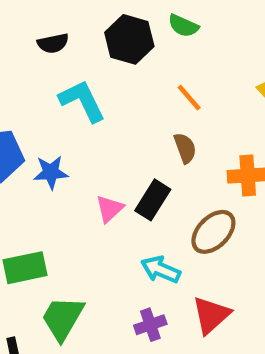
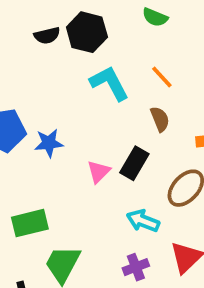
black hexagon: (129, 39) -> (87, 32), moved
cyan L-shape: (82, 101) -> (109, 83), moved

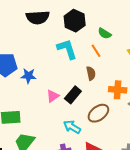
green semicircle: (155, 17) -> (105, 33), moved
black hexagon: (87, 32) -> (75, 21), moved
black semicircle: (47, 35) -> (38, 17), size x1.6

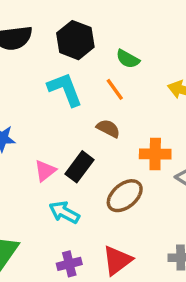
brown semicircle: (91, 73) -> (108, 128), turned -48
cyan arrow: (72, 127) -> (64, 212), moved

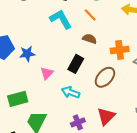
pink triangle: (45, 171) -> (47, 73), moved

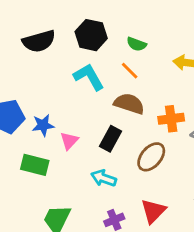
brown semicircle: (90, 39) -> (129, 104), size x1.5
pink triangle: (47, 73) -> (69, 141), moved
green rectangle: (18, 99) -> (35, 165), moved, turned 30

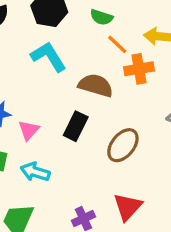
orange line: (130, 71) -> (117, 44), moved
orange cross: (171, 119) -> (139, 69), moved
cyan arrow: (104, 178) -> (35, 172), moved

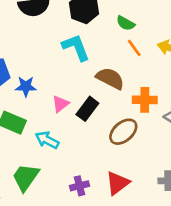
orange cross: (139, 69) -> (145, 100), moved
pink triangle: (29, 130) -> (60, 104), moved

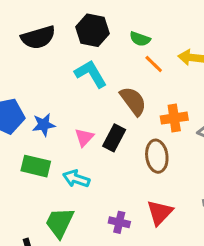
brown semicircle: (110, 78) -> (133, 101), turned 36
brown ellipse: (123, 132) -> (157, 156), turned -48
purple cross: (79, 186) -> (119, 222), turned 36

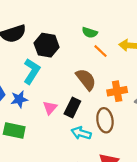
black hexagon: (93, 30) -> (47, 45), moved
cyan L-shape: (91, 74) -> (32, 71), moved, turned 65
cyan arrow: (76, 179) -> (81, 133), moved

